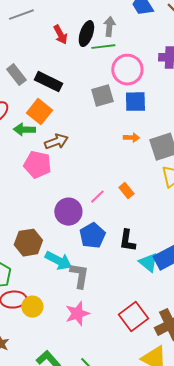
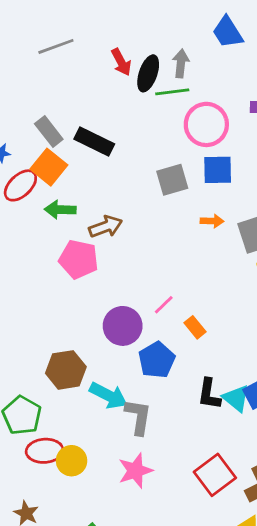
red arrow: (60, 35) -> (121, 62), moved
gray square: (102, 96) -> (172, 180), moved
orange square: (39, 112) -> (49, 167), moved
orange rectangle: (126, 191) -> (195, 327), moved
black L-shape: (127, 241) -> (209, 394), moved

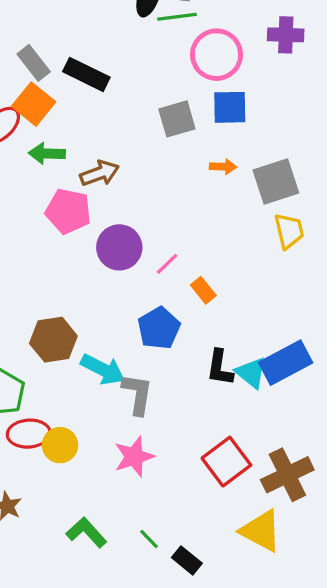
purple circle: (123, 326) -> (119, 247), moved

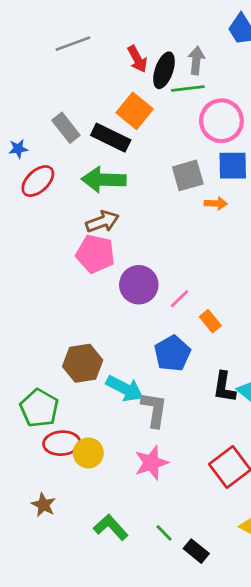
orange square: (34, 104) -> (135, 111), moved
green arrow: (47, 153) -> (104, 180), moved, size x1.4
orange arrow: (223, 167) -> (216, 203), moved
brown arrow: (100, 173) -> (102, 222), moved

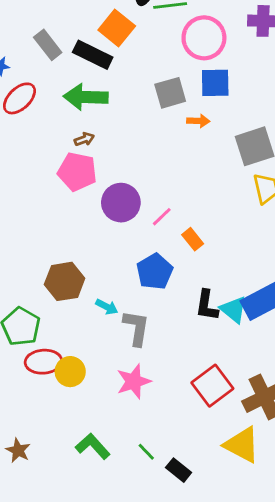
brown arrow: (102, 222) -> (84, 139), size x0.6
cyan arrow: (125, 388) -> (107, 307), size x0.6
brown star: (43, 505) -> (18, 450), moved

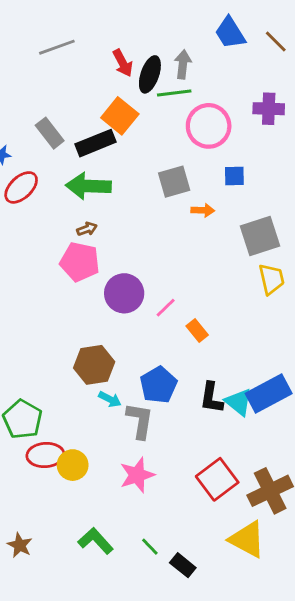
black rectangle: (93, 55) -> (96, 143), turned -48
blue square: (215, 83) -> (234, 176), moved, size x0.7
blue pentagon: (155, 272) -> (158, 385), moved
brown hexagon: (65, 281) -> (94, 365), moved

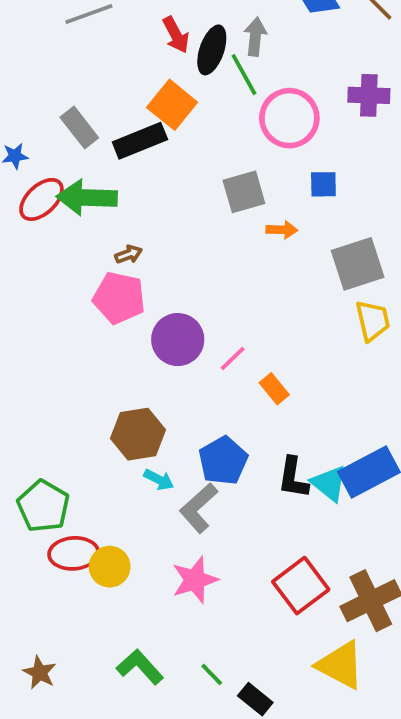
green line: (174, 93) -> (244, 75), turned 68
green arrow: (88, 186) -> (87, 198), moved
gray L-shape: (140, 421) -> (199, 508), turned -141

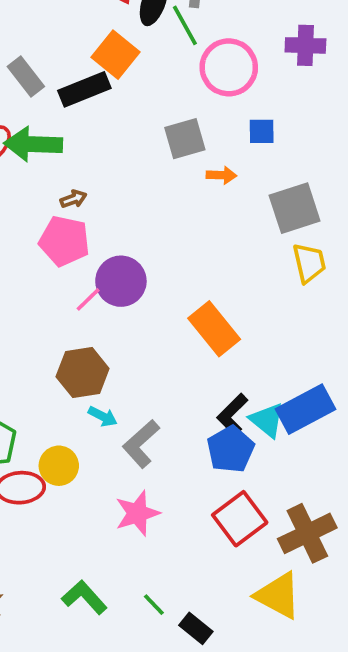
pink line: (233, 358) -> (88, 299), moved
orange rectangle: (274, 389) -> (214, 329), size x1.8
blue pentagon: (223, 461) -> (231, 449), moved
black L-shape: (293, 478) -> (232, 415), turned 36
yellow circle: (110, 567) -> (59, 466), moved

